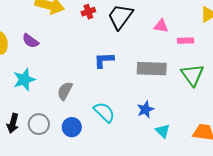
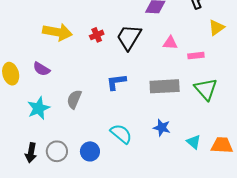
gray semicircle: (65, 91) -> (74, 99), moved
blue star: (145, 109) -> (162, 128), turned -30
cyan triangle: (163, 131) -> (194, 142), moved

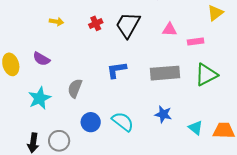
yellow arrow: (57, 32) -> (56, 22), size x0.5
green triangle: (206, 89) -> (206, 75), turned 45
blue circle: (90, 151) -> (91, 122), moved

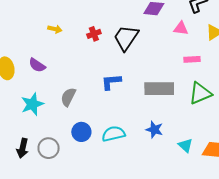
pink triangle: (169, 30) -> (181, 28), moved
cyan semicircle: (123, 122) -> (113, 134), turned -55

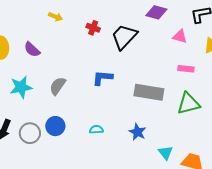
red cross: (94, 34) -> (93, 28), turned 32
blue circle: (81, 132) -> (55, 126), moved
cyan semicircle: (113, 134) -> (96, 129), size x0.6

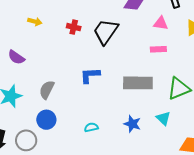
pink rectangle: (186, 69) -> (158, 49), moved
blue circle: (55, 126) -> (46, 120), moved
cyan triangle: (166, 153) -> (163, 118), moved

